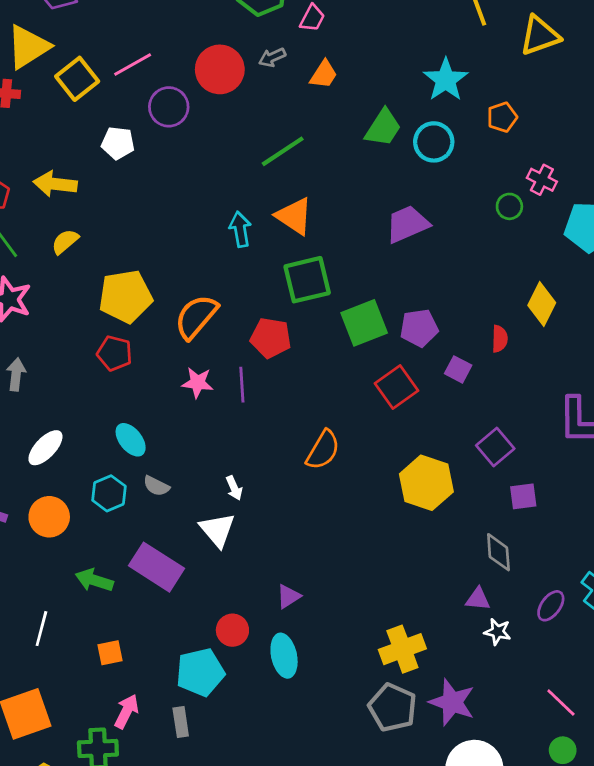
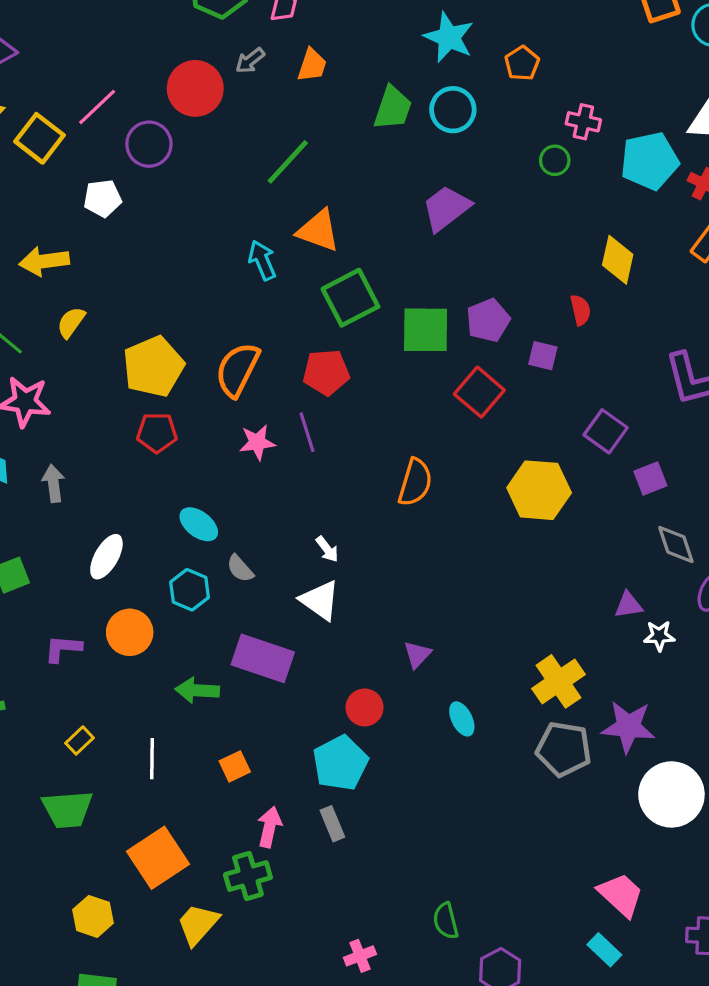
green square: (364, 323) -> (426, 330), turned 36
gray semicircle: (156, 486) -> (240, 569), turned 36
gray diamond: (498, 552) -> (676, 544), moved
cyan ellipse: (284, 656) -> (462, 719), moved, size x0.7

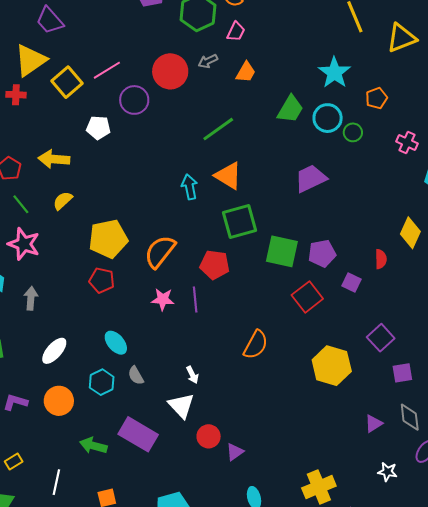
green circle: (555, 160) -> (353, 132), moved
purple triangle: (628, 605) -> (374, 424), moved, turned -36
red circle: (365, 707) -> (209, 436), moved

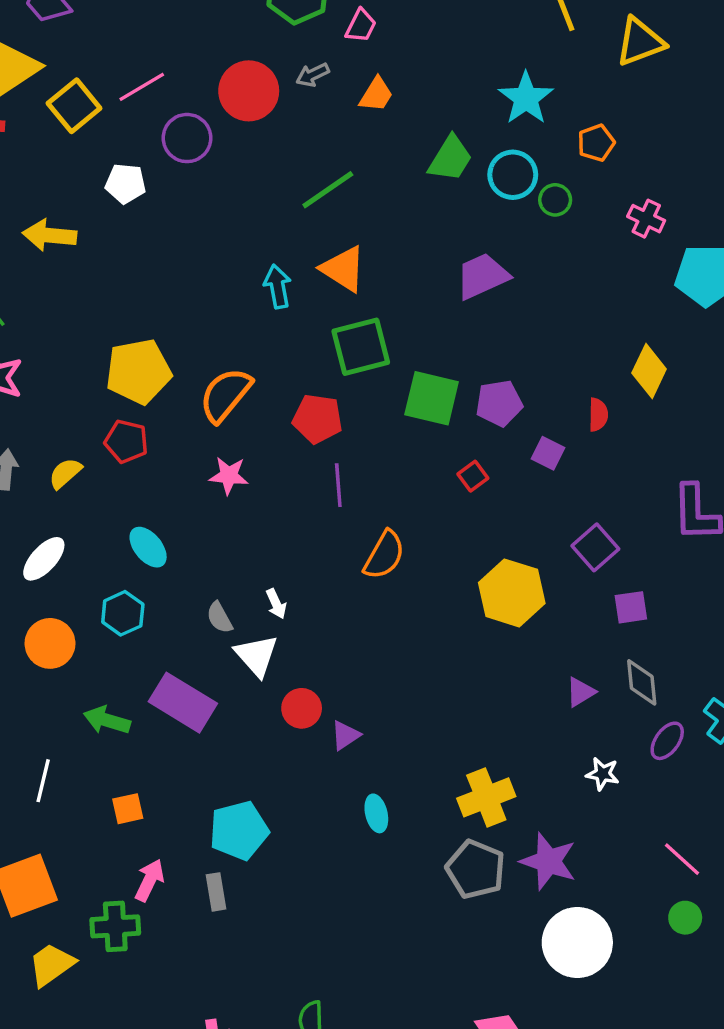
yellow semicircle: (63, 201) -> (65, 473), moved
red square: (307, 297) -> (473, 476), size x0.6
purple line: (195, 299) -> (338, 485), moved
gray semicircle: (136, 375) -> (219, 618), moved

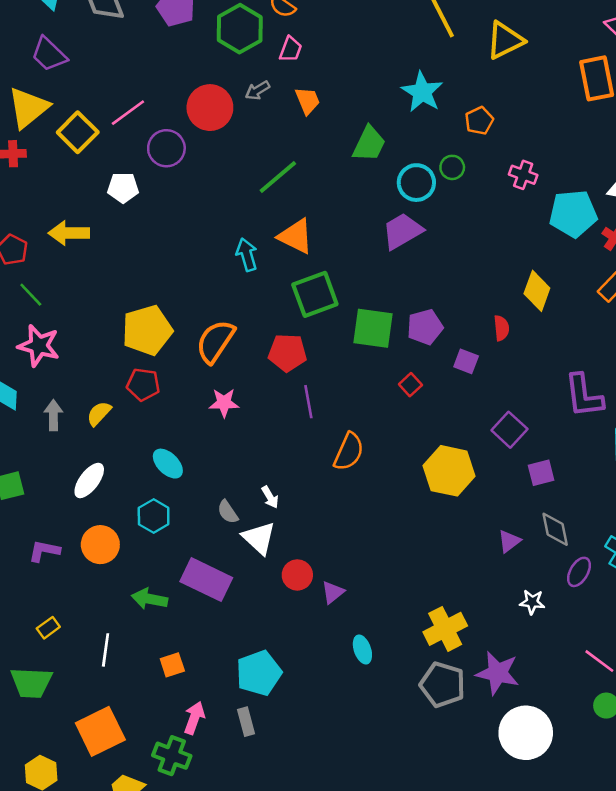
orange trapezoid: (376, 95) -> (308, 101), turned -48
cyan circle: (513, 175) -> (416, 183), moved
green cross: (115, 926) -> (172, 756), turned 30

